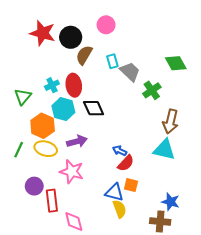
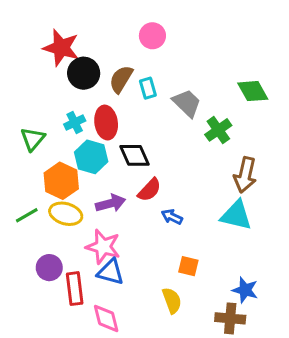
black circle: (71, 37) -> (84, 73), moved
cyan rectangle: (112, 61) -> (148, 88), moved
green line: (19, 150) -> (27, 215), turned 35
red semicircle: (126, 163) -> (149, 190), moved
blue triangle: (114, 192) -> (111, 272), moved

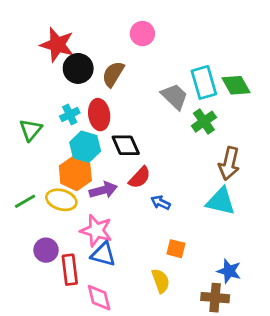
cyan rectangle: (148, 88) -> (204, 82), moved, size x1.6
orange hexagon: (61, 181) -> (75, 173), moved

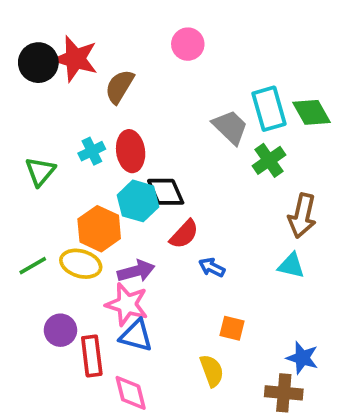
black circle: (78, 68) -> (38, 63), moved
brown semicircle: (113, 74) -> (120, 87), moved
cyan hexagon: (85, 147) -> (138, 201), moved
purple arrow: (103, 190) -> (136, 271), moved
cyan triangle: (221, 201) -> (291, 266), size x0.7

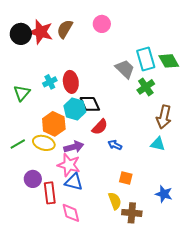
brown semicircle: (120, 87) -> (65, 29), moved
brown cross: (284, 393) -> (132, 213), moved

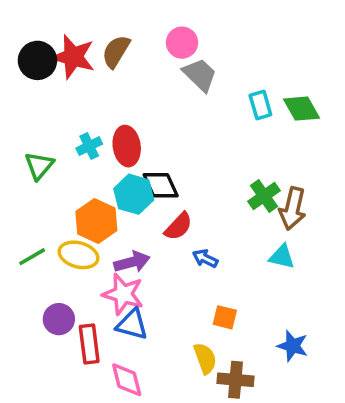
cyan rectangle: (146, 59) -> (260, 105), size x0.7
gray trapezoid: (125, 69) -> (200, 75), moved
green cross: (146, 87) -> (264, 196), moved

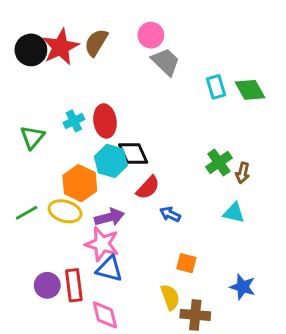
red star: (73, 57) -> (61, 47), turned 30
brown arrow: (293, 208) -> (243, 173), size x0.6
purple circle: (59, 319) -> (47, 285), moved

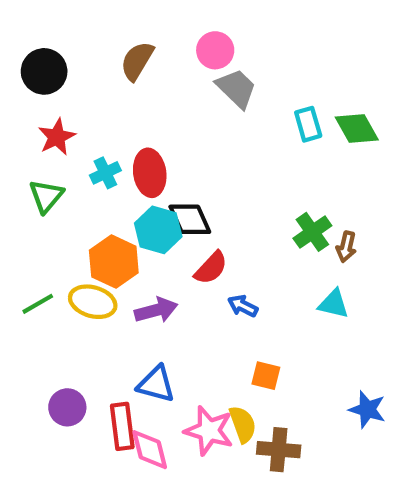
red star: (61, 47) -> (57, 137), moved, size x0.7
pink star: (102, 244) -> (209, 431), moved
red rectangle: (74, 285) -> (122, 426), moved
blue star: (243, 287) -> (367, 409), moved

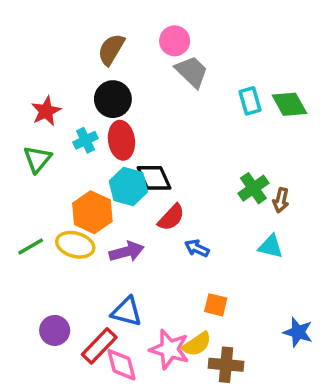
black circle: (44, 71) -> (113, 99), moved
yellow semicircle: (243, 424) -> (197, 344), turned 76
red rectangle: (122, 426) -> (99, 346), turned 51

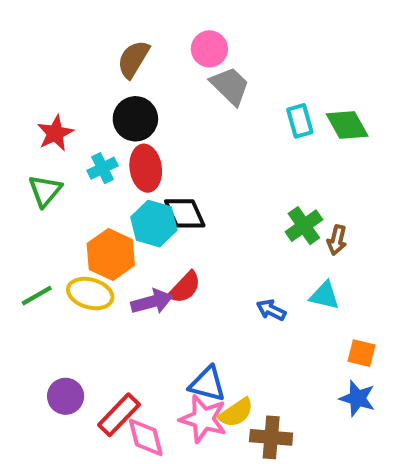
red semicircle: (171, 217) -> (185, 287), moved
blue arrow: (197, 248) -> (271, 310), moved
orange square: (216, 305) -> (362, 353), moved
blue triangle: (127, 312) -> (207, 384), moved

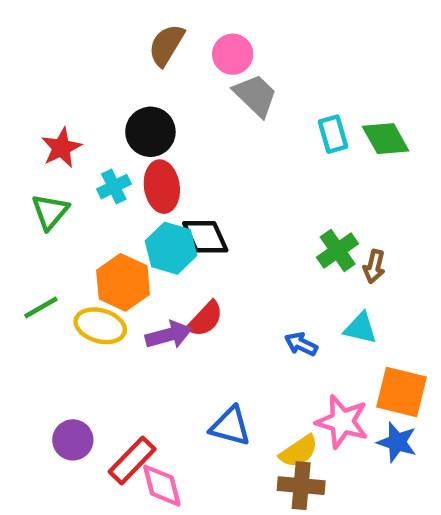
brown semicircle: (133, 59) -> (166, 45), moved
green line: (37, 296) -> (41, 308), moved
orange square: (362, 353) -> (402, 392), size x1.6
yellow semicircle: (236, 413) -> (299, 451), moved
pink star: (203, 419) -> (342, 422), moved

